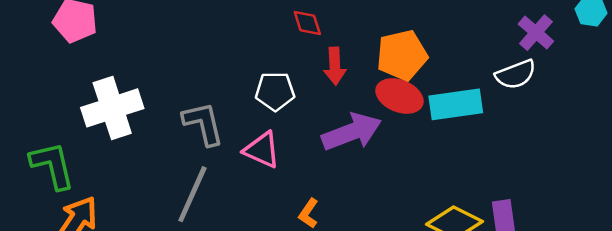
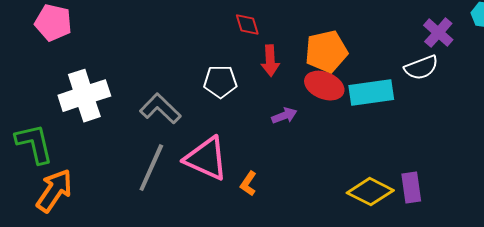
gray L-shape: (203, 124) -> (160, 109), turned -33
purple arrow: (352, 132) -> (284, 116), size x0.5
pink triangle: (262, 150) -> (206, 159), moved, size x1.4

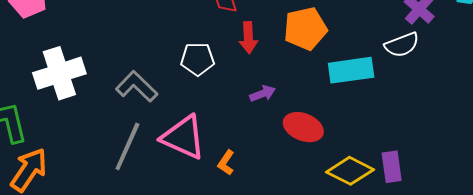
red ellipse: (324, 86) -> (303, 127), moved

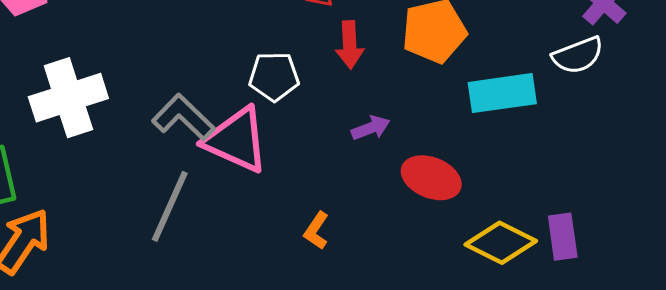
pink triangle: (183, 137) -> (236, 140), moved

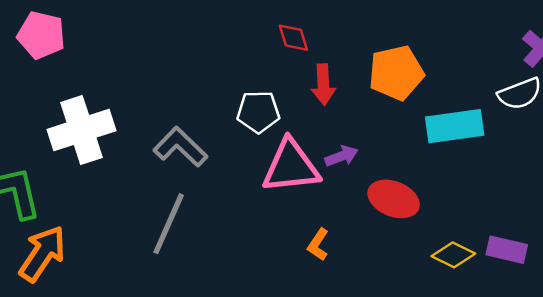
pink triangle: (236, 140) -> (291, 166), moved, turned -30
orange L-shape: (316, 231) -> (318, 244), moved
purple rectangle: (563, 237) -> (507, 250), turned -69
yellow diamond: (501, 243) -> (453, 255), size x0.7

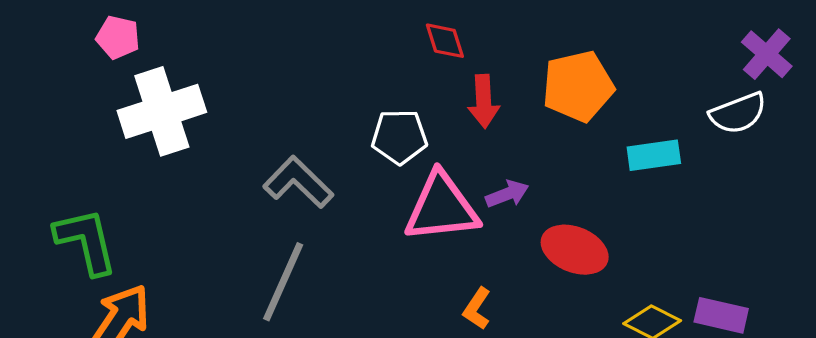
pink pentagon: (41, 35) -> (118, 37), size x0.7
cyan rectangle: (455, 126) -> (654, 155), size x0.7
white cross: (81, 130) -> (162, 111), moved

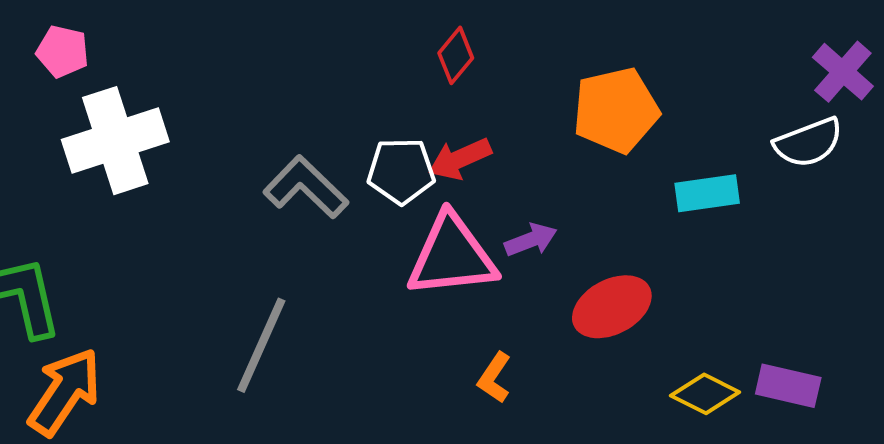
red diamond: (445, 41) -> (456, 55), turned 57
red arrow: (484, 101) -> (460, 159), moved, turned 69
gray L-shape: (298, 182) -> (306, 187), moved
red ellipse: (575, 250) -> (612, 307), turned -50

